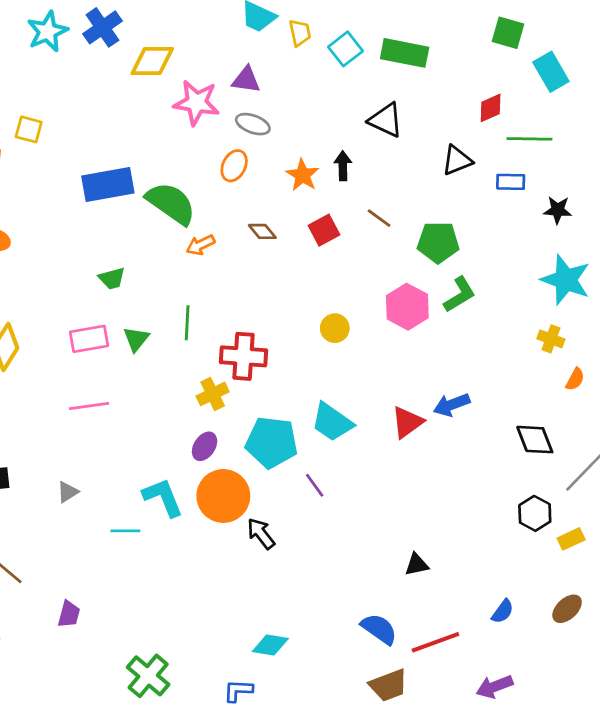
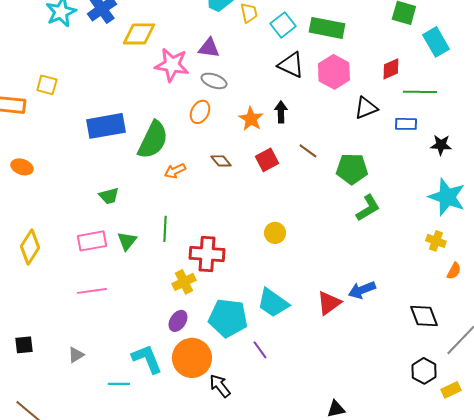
black triangle: (386, 120) -> (291, 65), moved
green semicircle: (171, 203) -> (153, 140), turned 81
pink hexagon: (407, 307) -> (334, 72), moved

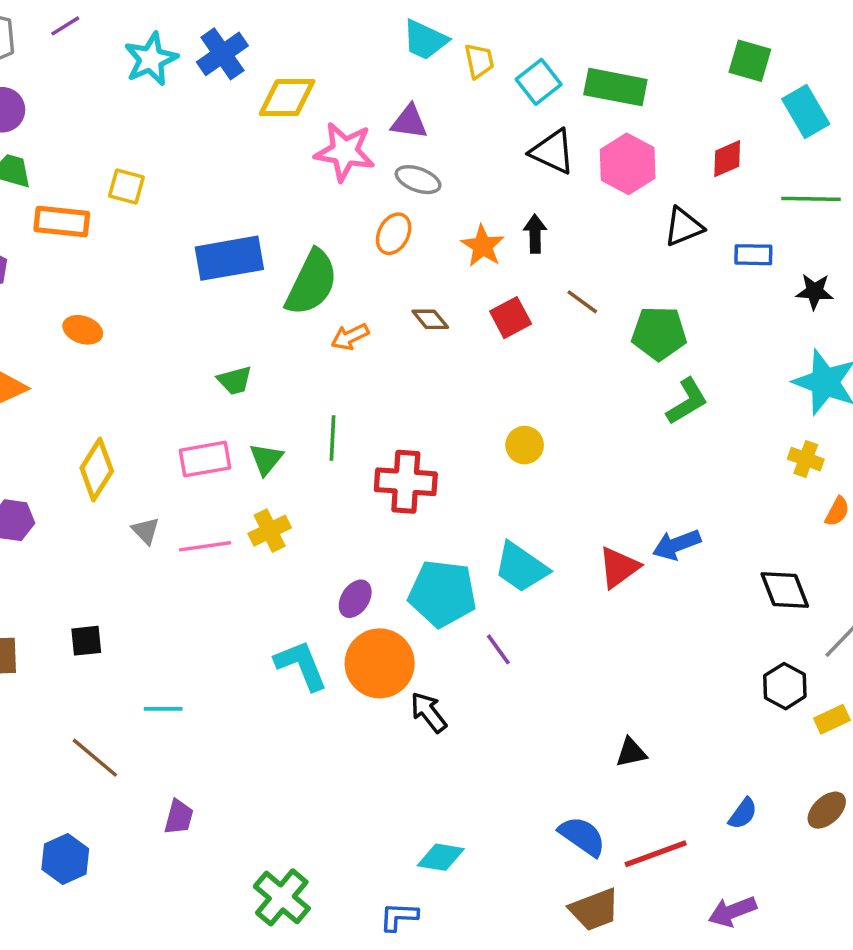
green line: (420, 92) -> (811, 199), moved
yellow cross: (184, 282) -> (270, 531), moved
gray triangle: (76, 355) -> (146, 531), moved, turned -42
cyan line: (119, 384) -> (163, 709), moved

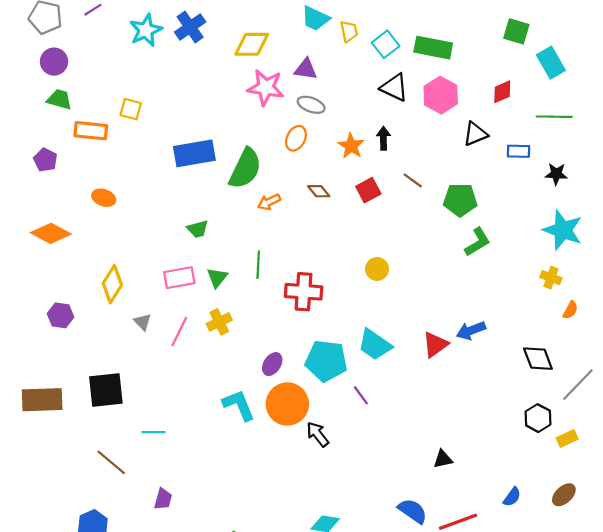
yellow diamond: (287, 98) -> (252, 44), moved
pink line: (205, 546) -> (179, 332), turned -56
black square: (86, 641) -> (106, 390), size x1.8

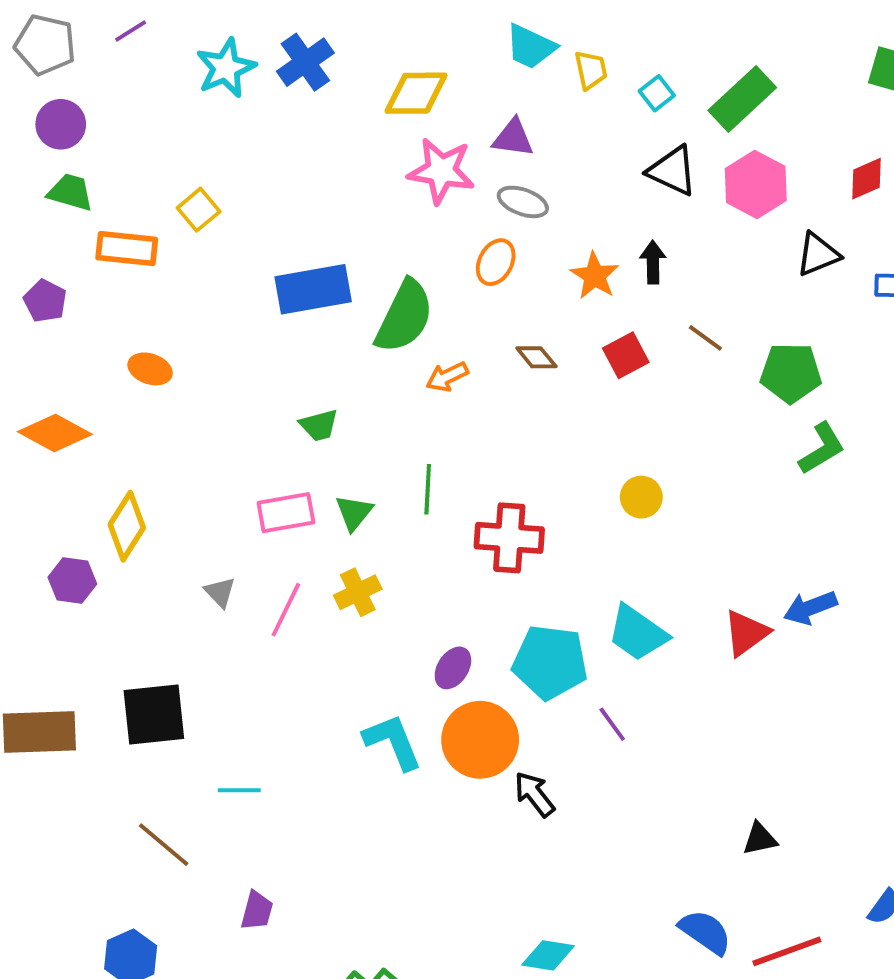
cyan square: (386, 44) -> (657, 93), size x0.7
green rectangle: (433, 48) -> (742, 99), turned -54
yellow square: (131, 109) -> (199, 210), turned 35
yellow diamond: (112, 284) -> (127, 526), moved

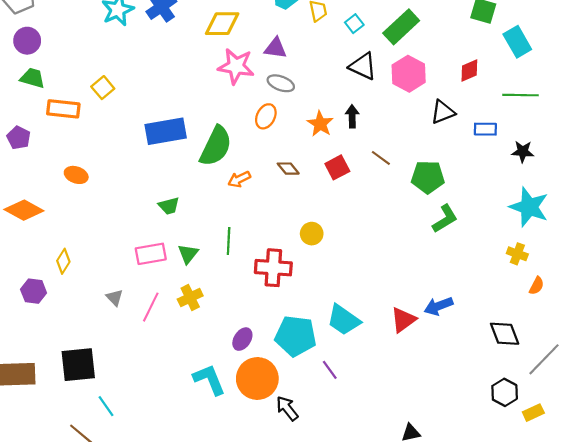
yellow circle: (641, 497) -> (312, 234), moved
yellow diamond: (127, 526) -> (63, 261), size x0.7
cyan line: (239, 790) -> (106, 406), moved, turned 55

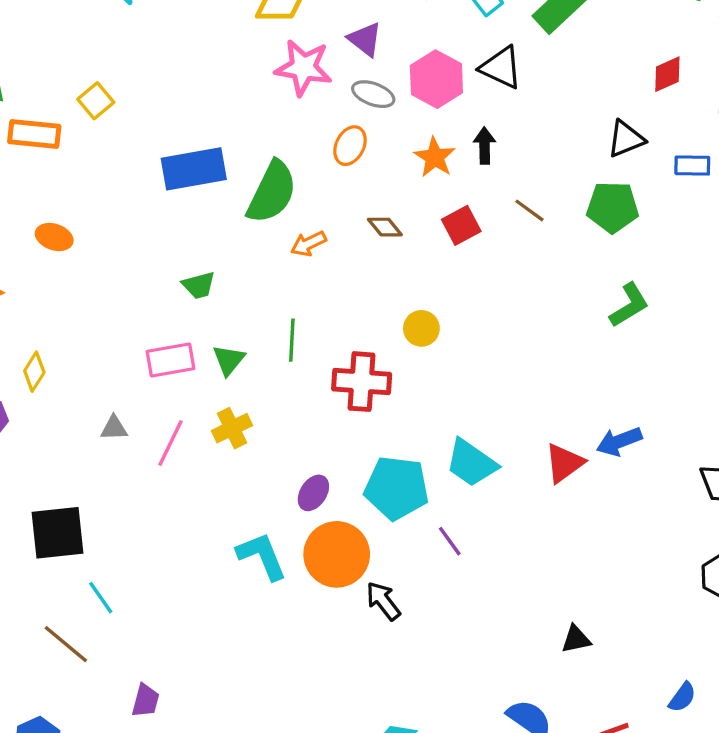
purple triangle: (275, 48) -> (365, 39), turned 30
pink hexagon: (409, 74) -> (436, 79), moved
green pentagon: (428, 177) -> (613, 207), moved
gray triangle: (115, 298) -> (114, 428), turned -48

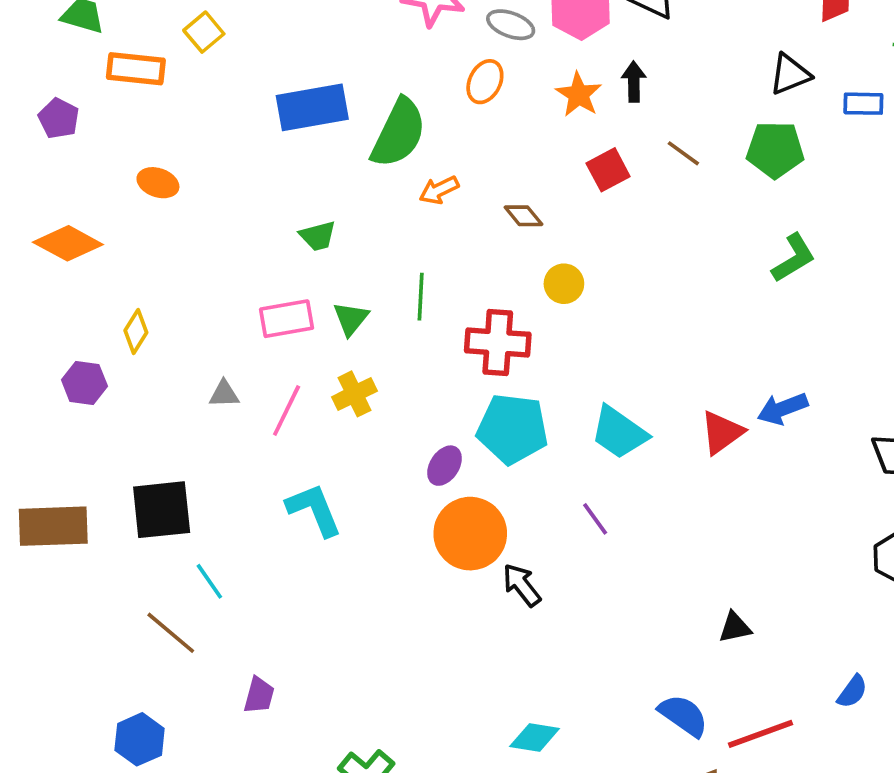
brown diamond: (385, 227) -> (524, 216), moved
cyan pentagon: (397, 488) -> (512, 429), moved
cyan L-shape: (262, 556) -> (314, 510), moved

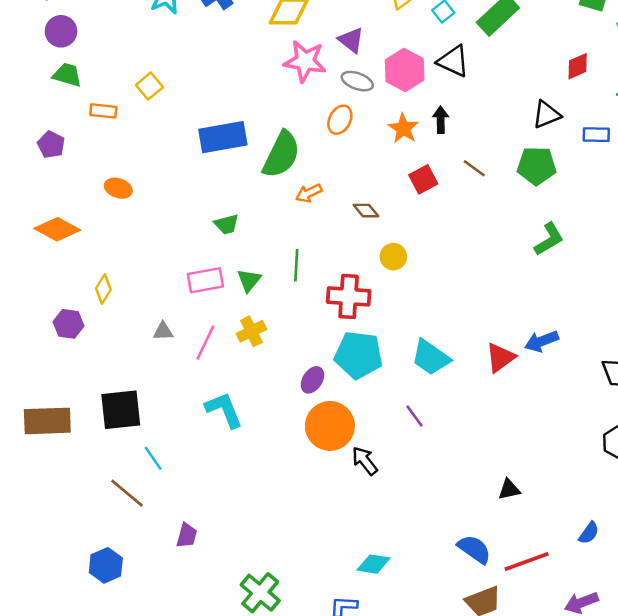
orange rectangle: (136, 69) -> (103, 111), size x0.7

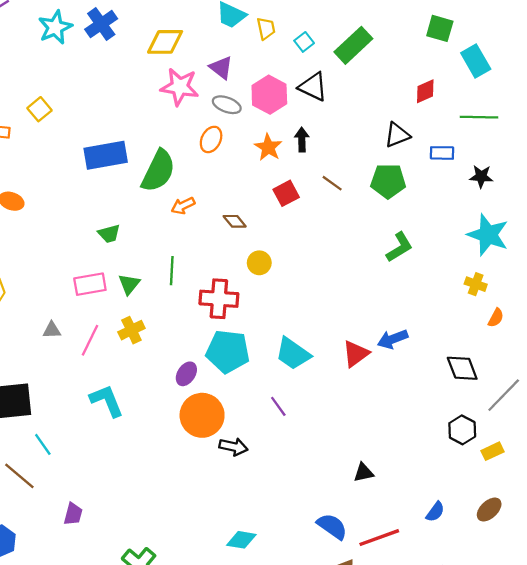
black arrow: (365, 461) -> (233, 447), turned 140

